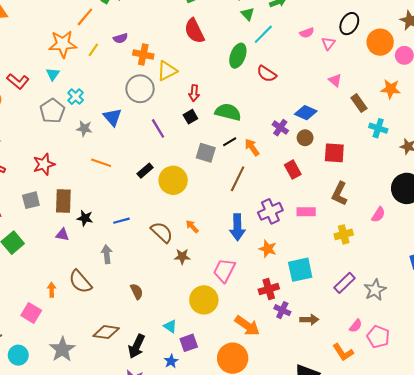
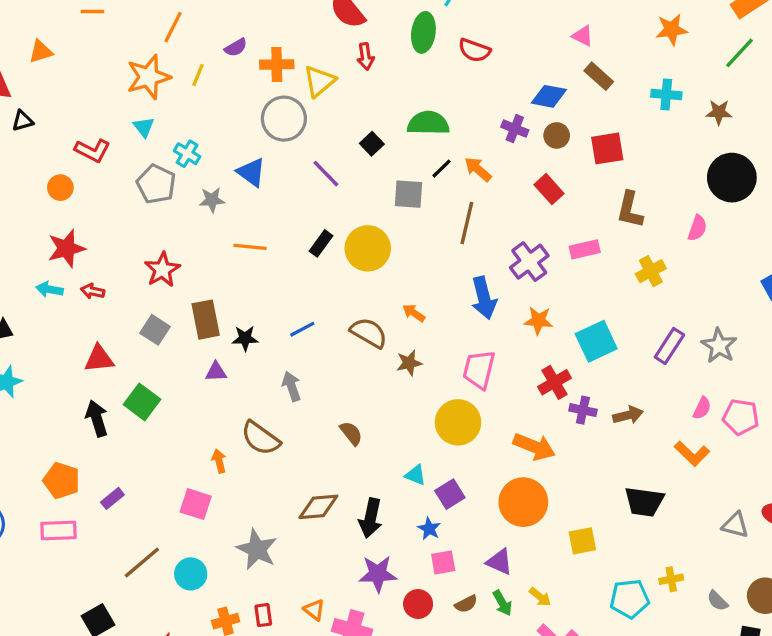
red arrow: (194, 93) -> (366, 56), moved
brown rectangle: (359, 103) -> (599, 76), moved
gray square: (31, 200) -> (155, 330), turned -30

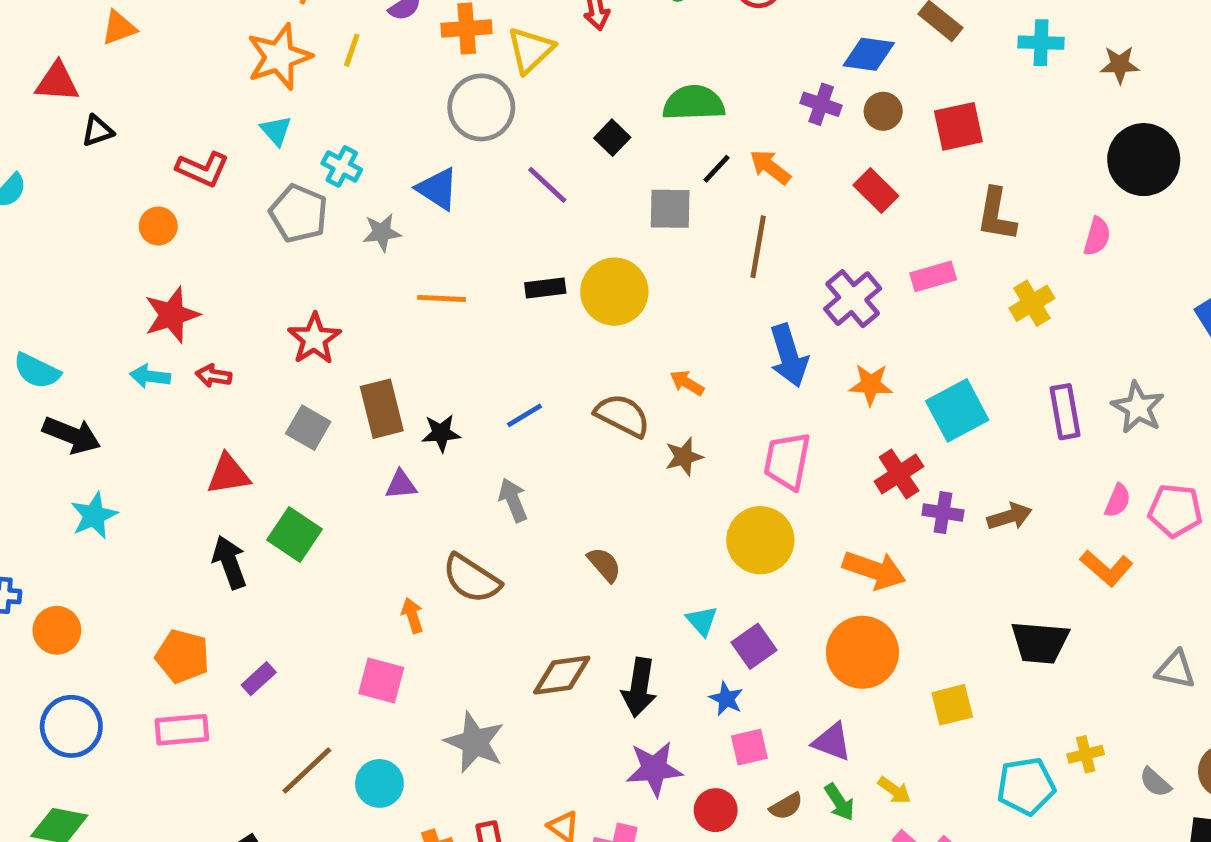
black rectangle: (321, 243) -> (545, 288), turned 50
purple rectangle: (669, 346) -> (1065, 412), turned -40
cyan triangle: (415, 475) -> (702, 621), turned 30

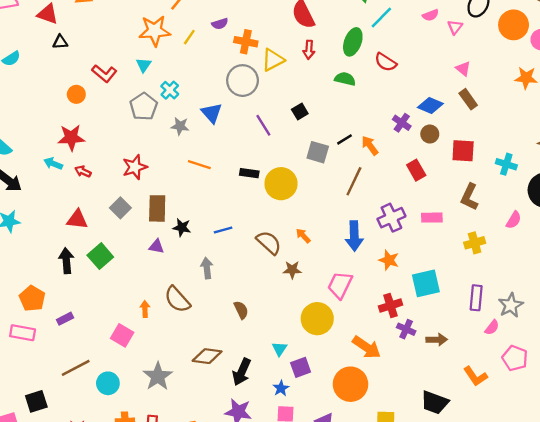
cyan cross: (1041, 43) -> (506, 164), moved
green semicircle: (694, 103) -> (345, 79), moved, size x0.7
pink semicircle: (1118, 501) -> (492, 327), moved

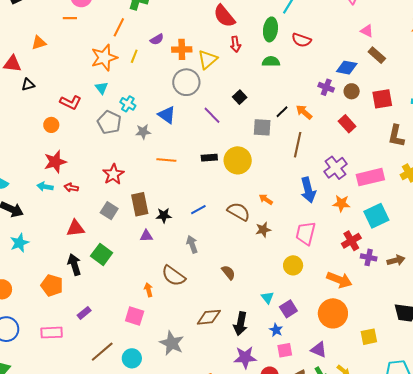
pink rectangle: (432, 218) -> (370, 177), moved, size x1.5
orange pentagon: (32, 298) -> (52, 285), moved
yellow circle: (317, 319) -> (293, 265), size x0.7

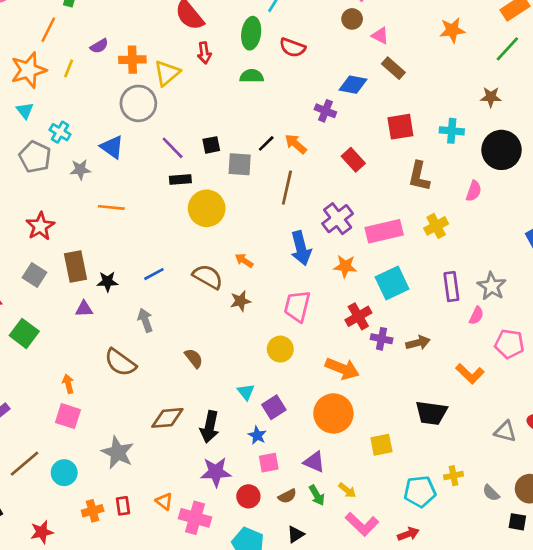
brown circle: (352, 91) -> (352, 19), moved
black square: (240, 97) -> (211, 145), moved, turned 32
black rectangle: (209, 158) -> (180, 179), moved
orange arrow: (149, 290) -> (68, 384), moved

